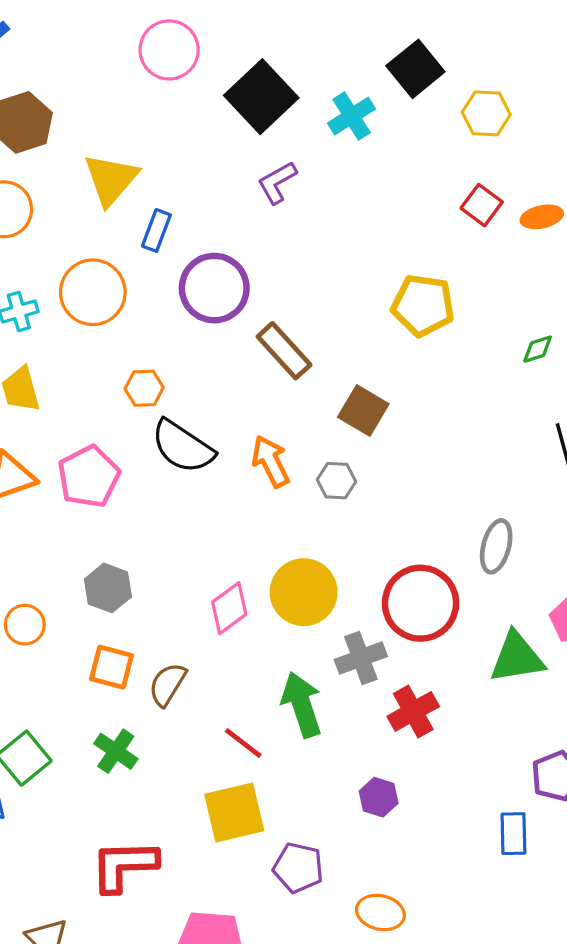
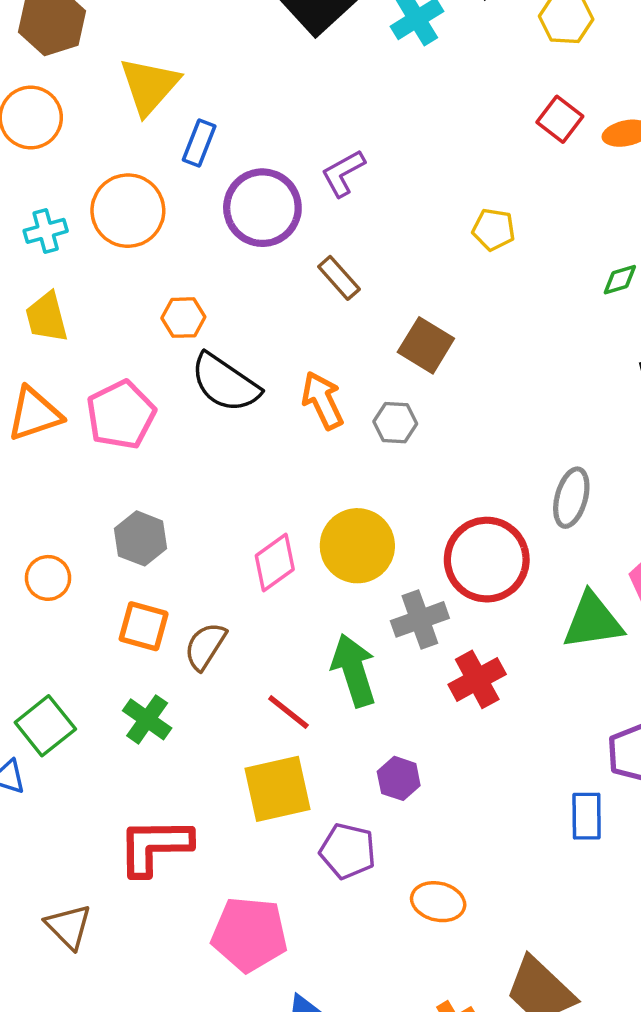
purple L-shape: (277, 182) -> (343, 173), moved
yellow pentagon: (423, 305) -> (494, 230), size x0.6
brown rectangle: (284, 351) -> (339, 278), size x0.7
purple hexagon: (379, 797) -> (399, 778), moved

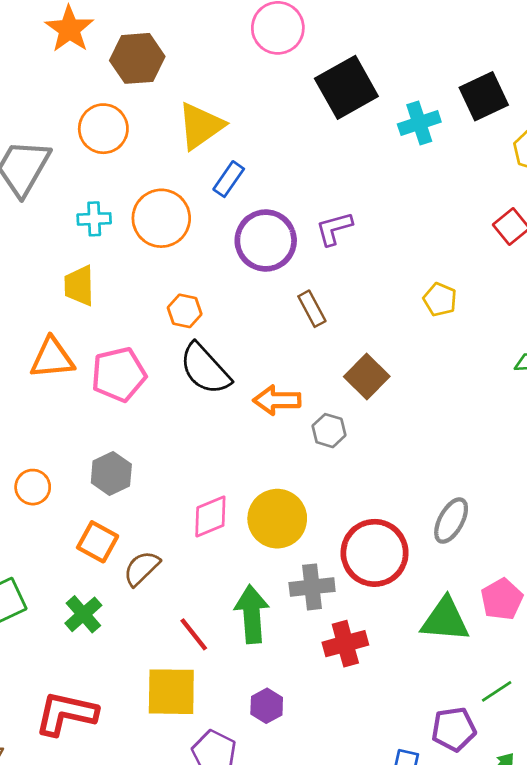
orange arrow: (323, 400) -> (277, 400), turned -78

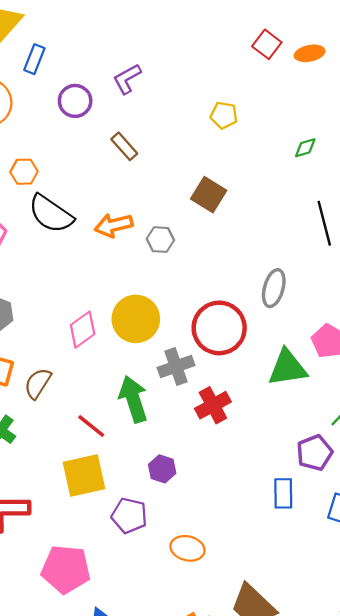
purple circle: (266, 240) -> (75, 101), size x0.7
brown square: (367, 376) -> (209, 195), moved

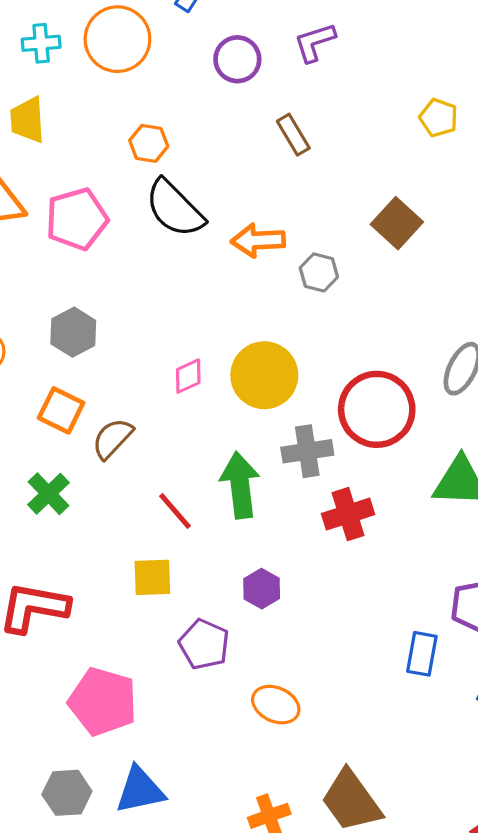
pink diamond: (83, 330) -> (188, 376), size x0.7
yellow square: (84, 475) -> (152, 577), size x0.7

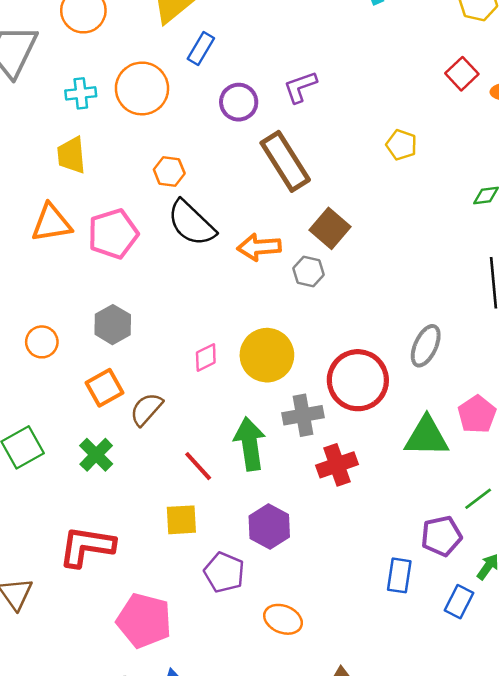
brown rectangle: (293, 135) -> (285, 161), size x1.8
brown square: (397, 223) -> (330, 228), moved
orange square: (61, 410) -> (105, 388), turned 36
purple hexagon: (262, 589) -> (269, 527), size x1.4

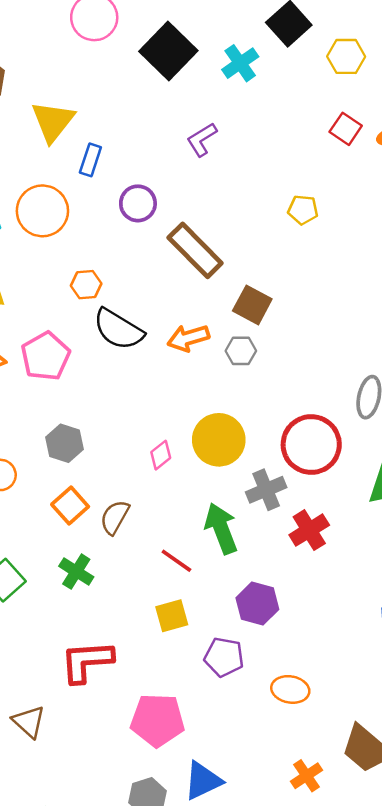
purple L-shape: (300, 87) -> (202, 139), moved

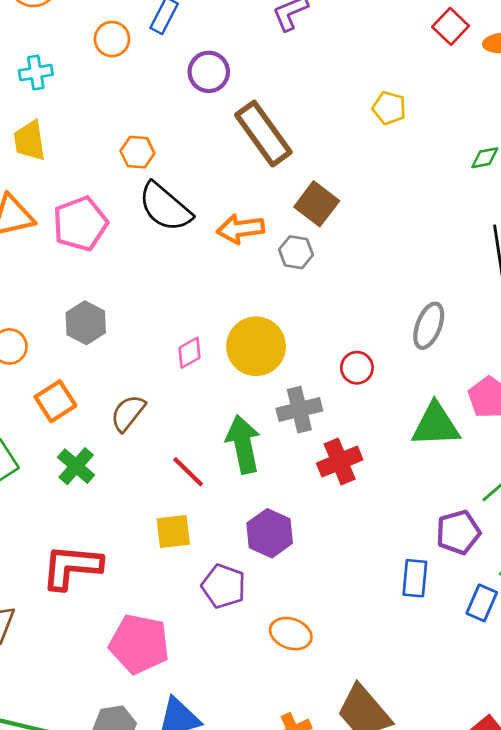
orange circle: (42, 211) -> (112, 39), moved, size x0.6
red circle: (311, 445) -> (357, 368), size x0.5
orange square: (70, 506) -> (55, 401), moved

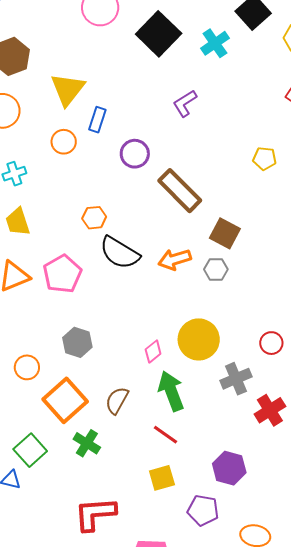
orange square: (55, 401) -> (65, 400), size x1.5
green arrow: (243, 444) -> (171, 391), moved

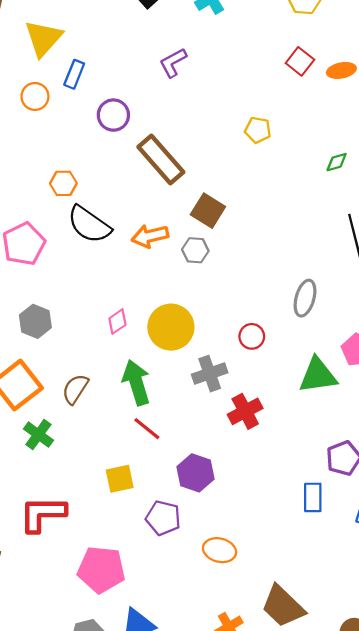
pink diamond: (153, 352) -> (117, 322), moved
red line: (166, 435) -> (147, 429), moved

